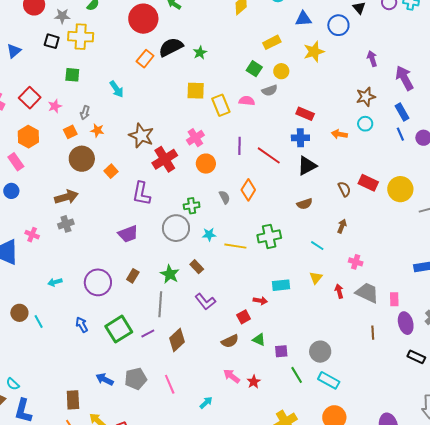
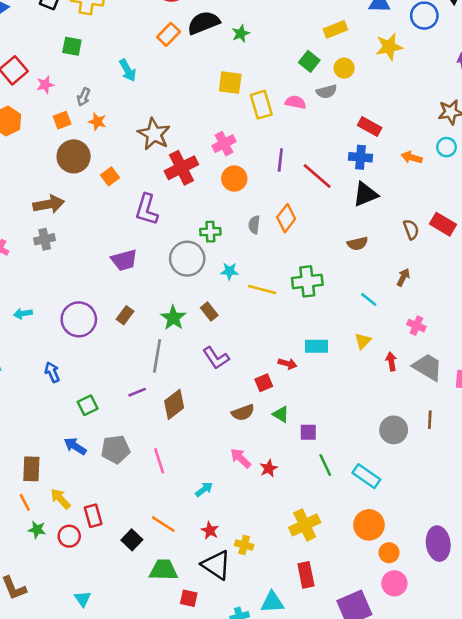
gray semicircle: (224, 197) -> (254, 225), turned -152
green square: (119, 329) -> (88, 405), moved, size x0.6
gray circle: (320, 352) -> (394, 430), moved

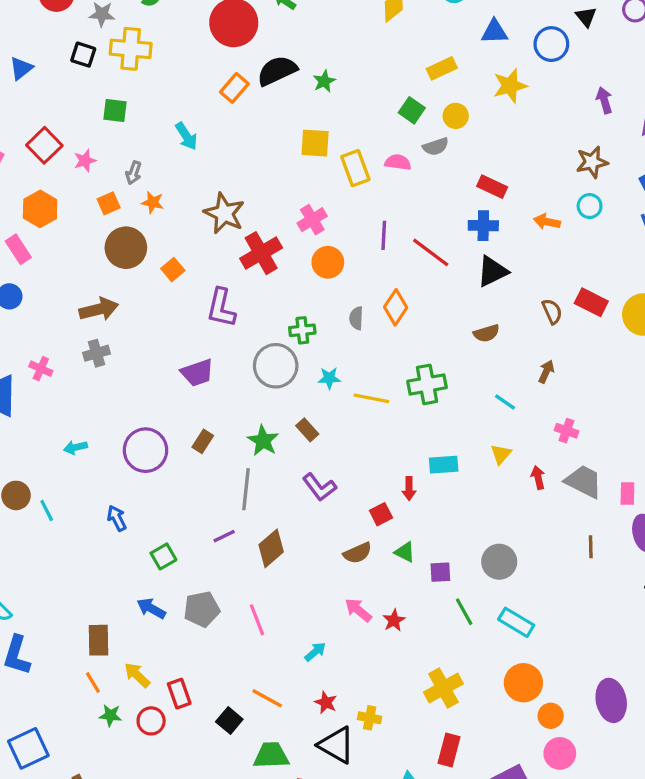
red arrow: (288, 364) -> (409, 489), turned 78
gray circle: (394, 430) -> (499, 562), moved
red rectangle: (306, 575) -> (449, 750), turned 30

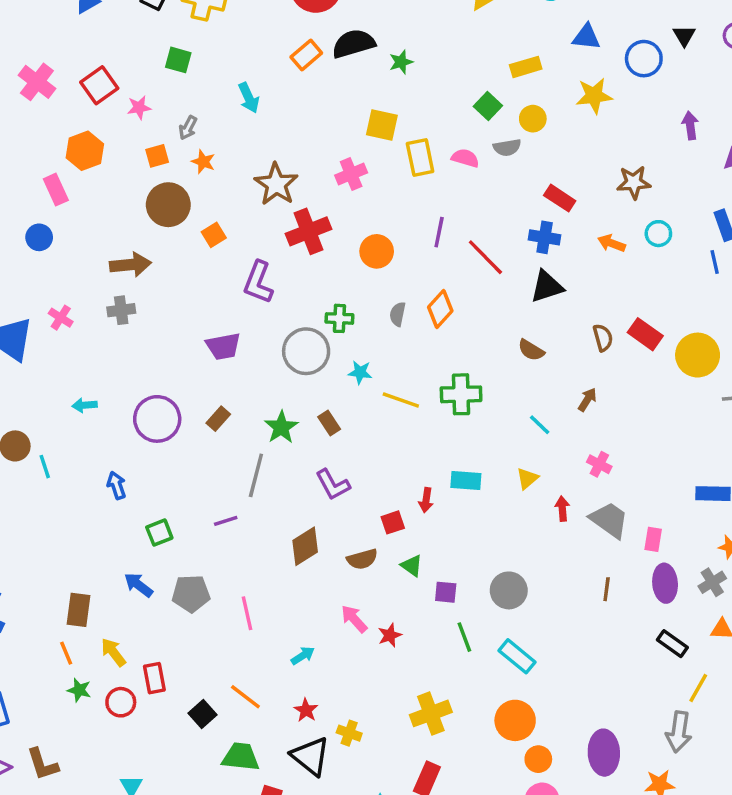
brown star: (592, 162) -> (634, 182), moved
pink cross: (312, 220) -> (351, 174), moved
brown semicircle: (486, 333) -> (531, 350), turned 40
brown diamond: (271, 548) -> (305, 546), moved

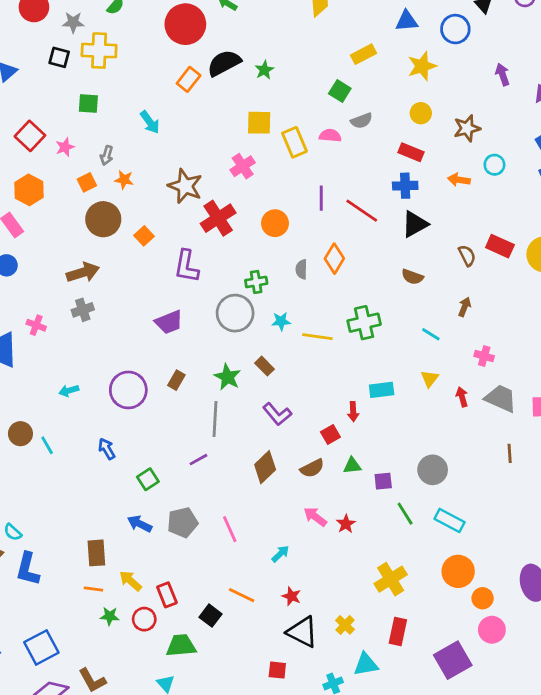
yellow circle: (533, 119) -> (421, 113), moved
green triangle: (412, 566) -> (352, 466), turned -30
orange line: (66, 653) -> (93, 589), turned -48
yellow cross: (349, 733) -> (345, 625), moved, turned 36
green trapezoid: (241, 757) -> (181, 646), moved

